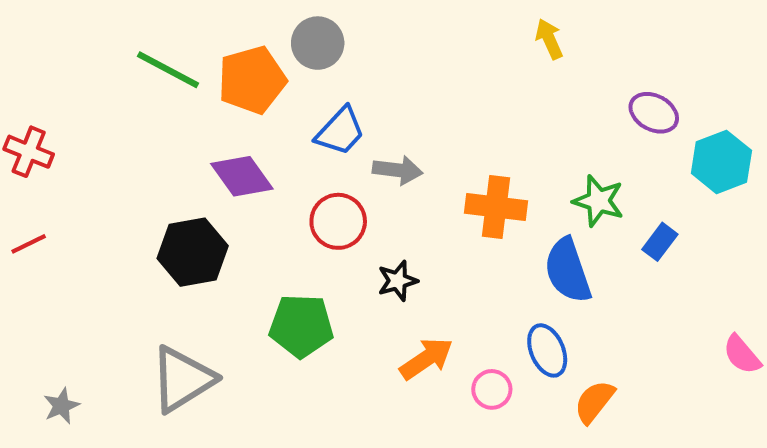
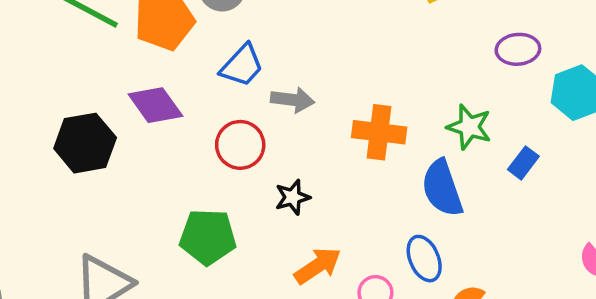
purple ellipse: (654, 113) -> (518, 49), turned -33
black hexagon: (193, 252) -> (85, 143), moved

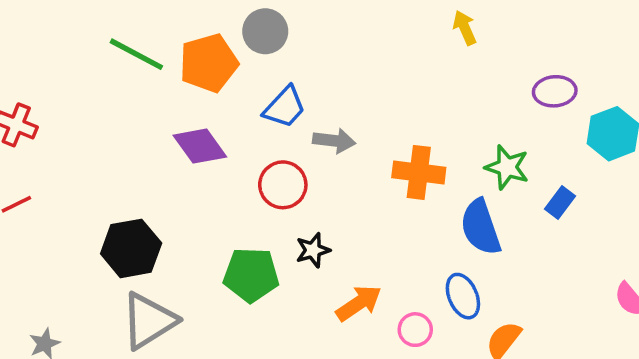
black hexagon: (85, 143) -> (131, 248), moved
black star: (292, 197) -> (313, 250), moved

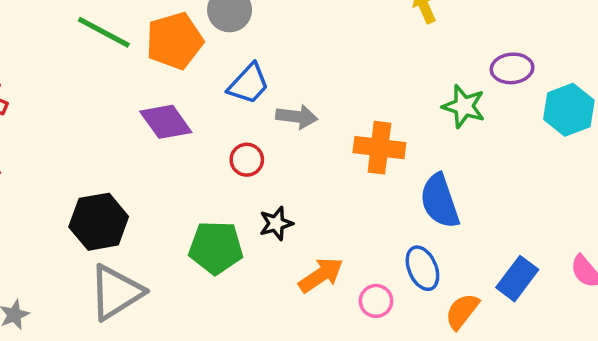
green star: (507, 167) -> (464, 106), moved
red circle: (283, 185) -> (247, 160), size x0.7
blue rectangle: (560, 203) -> (517, 279), moved, size x1.4

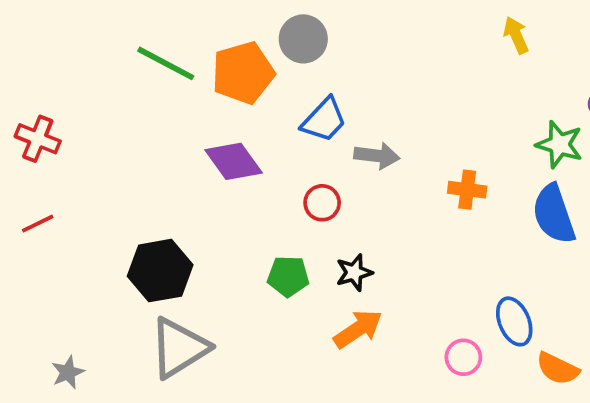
orange cross: (379, 148) -> (467, 190), size x0.7
blue semicircle: (440, 201) -> (554, 214), moved
green pentagon: (216, 248) -> (288, 276), moved, size x0.7
orange arrow: (321, 275) -> (358, 329), moved
orange semicircle: (462, 311) -> (558, 369), turned -102

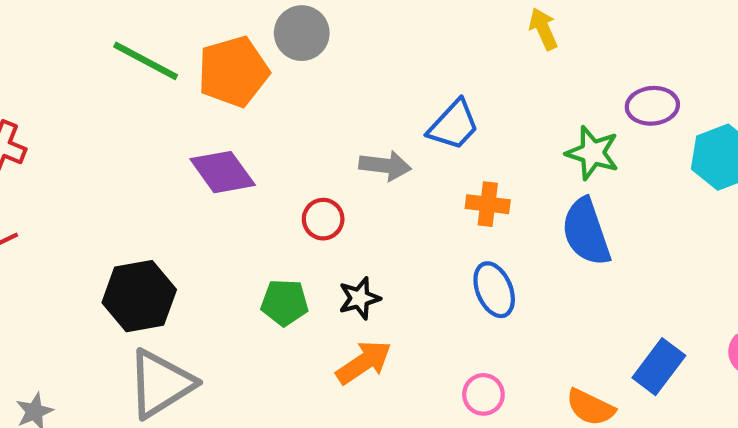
blue trapezoid: (324, 120) -> (454, 125), moved
blue ellipse: (514, 321) -> (494, 290), moved

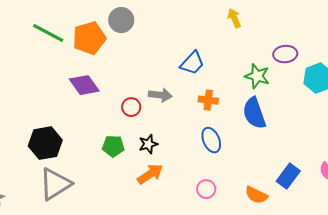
gray arrow: (385, 166) -> (160, 95), moved

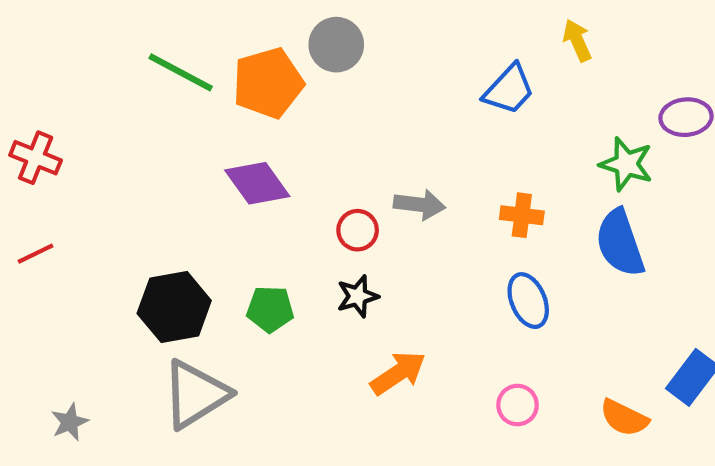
blue trapezoid: (192, 63) -> (509, 89), moved
black star: (148, 144) -> (358, 296), moved
green pentagon: (113, 146) -> (270, 309), moved

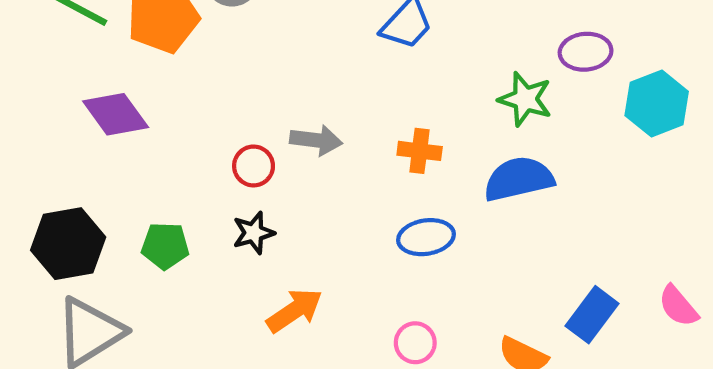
purple diamond: (257, 183) -> (116, 114), moved
blue semicircle: (620, 243) -> (519, 179), turned 96
blue ellipse: (528, 301) -> (426, 237), turned -76

